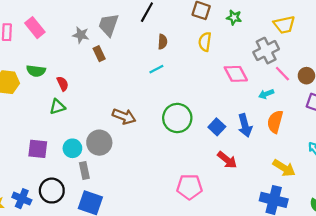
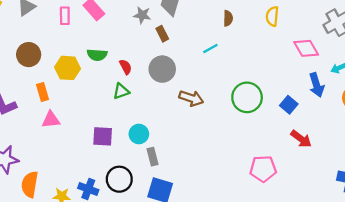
cyan line: (156, 69) -> (210, 48), moved
blue arrow: (245, 125) -> (316, 85), moved
gray circle: (99, 143) -> (162, 69), moved

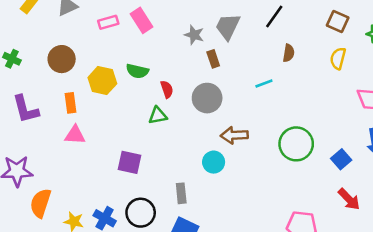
pink rectangle: (65, 16) -> (108, 22), turned 66
brown arrow: (191, 98) -> (234, 135), turned 150
cyan circle: (139, 134) -> (214, 162), moved

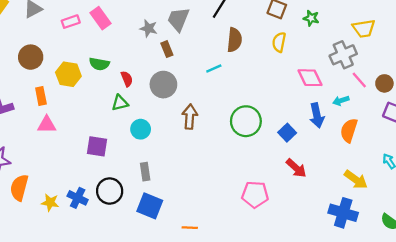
brown semicircle: (289, 53) -> (234, 40), size x1.5
brown arrow: (234, 135) -> (190, 117), turned 100
cyan circle: (214, 162) -> (141, 129), moved

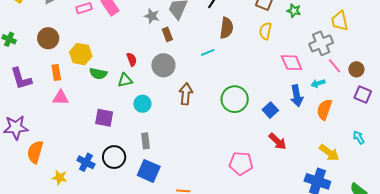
yellow trapezoid: (364, 28) -> (340, 21), turned 85
green semicircle: (99, 64) -> (98, 74), moved
yellow star: (50, 202) -> (60, 178), moved

